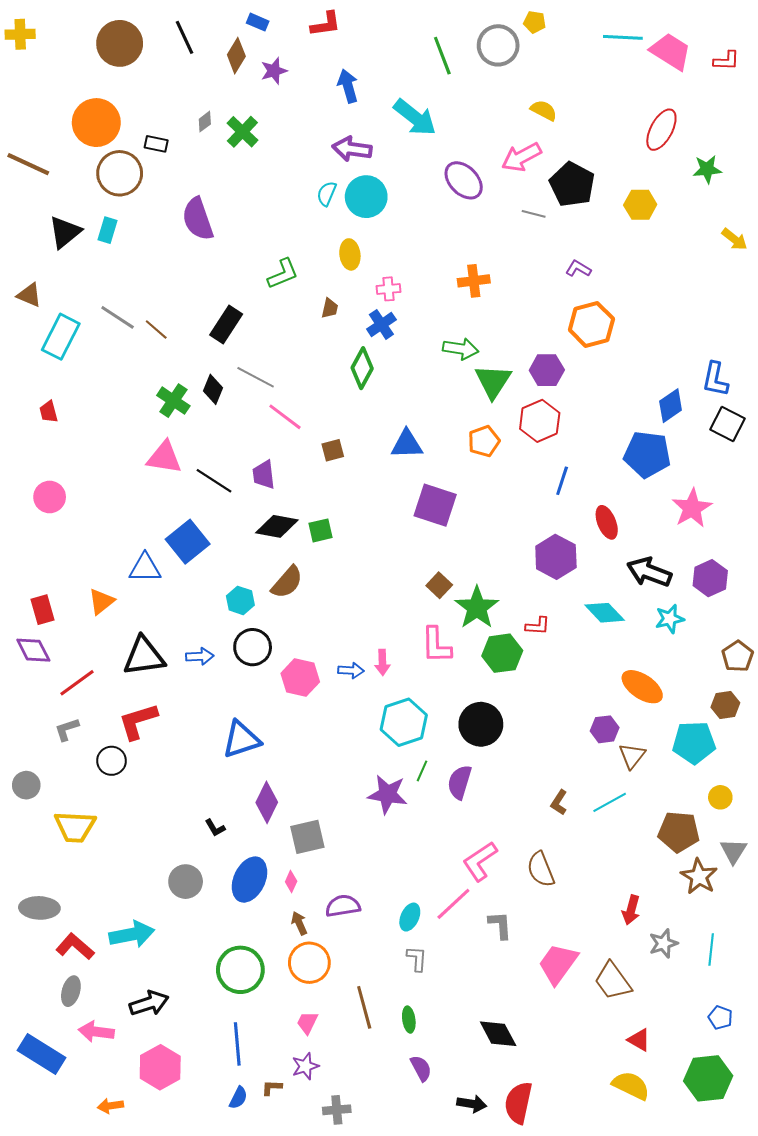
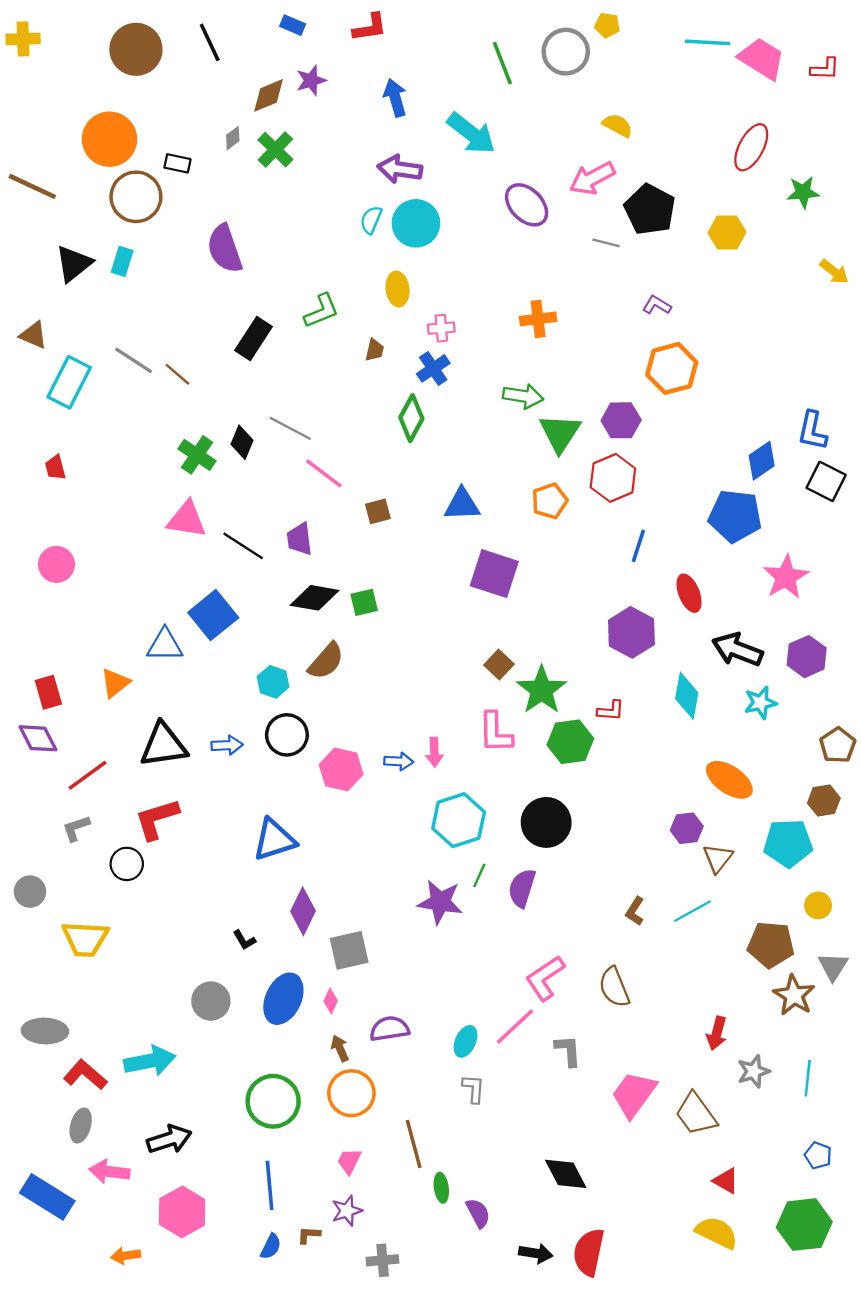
brown diamond: (236, 56) -> (268, 95), moved, turned 36
black rectangle: (226, 324) -> (253, 339), moved
cyan diamond: (605, 613) -> (687, 696), turned 54
green ellipse: (409, 1020) -> (441, 1188), moved

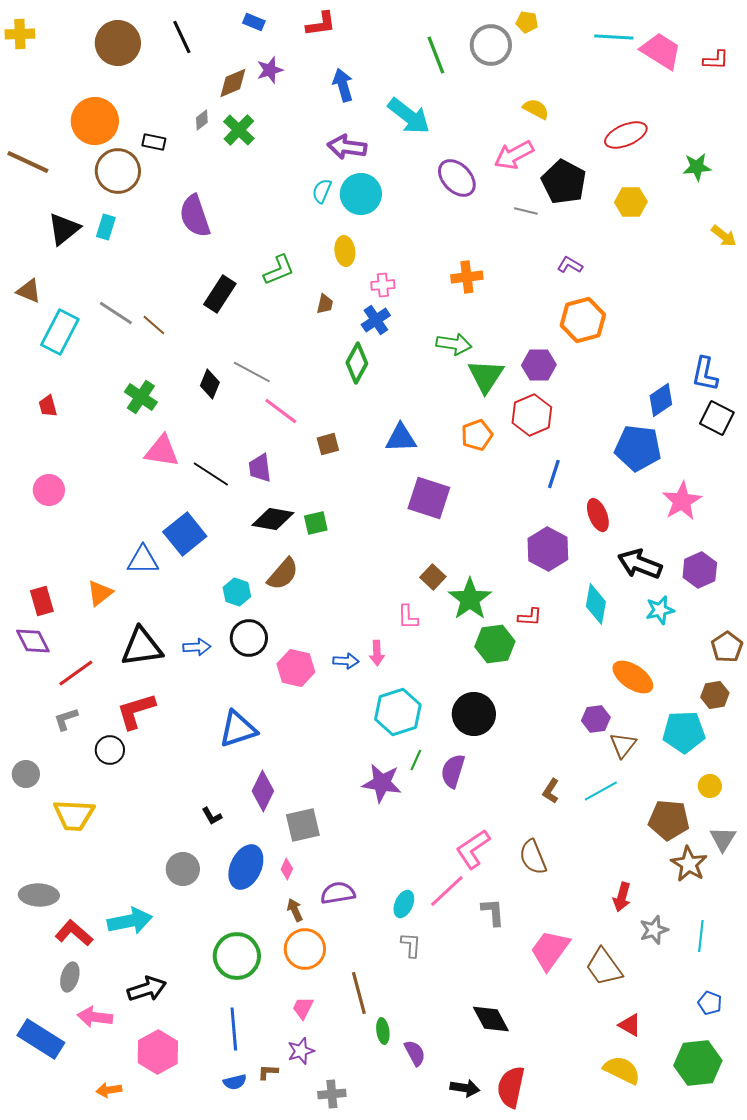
red ellipse: (751, 147) -> (626, 135), moved, turned 39
green cross: (197, 455) -> (141, 397), moved
pink L-shape: (495, 733) -> (408, 617), moved, size x0.7
blue semicircle: (271, 1246) -> (235, 1082), turned 50

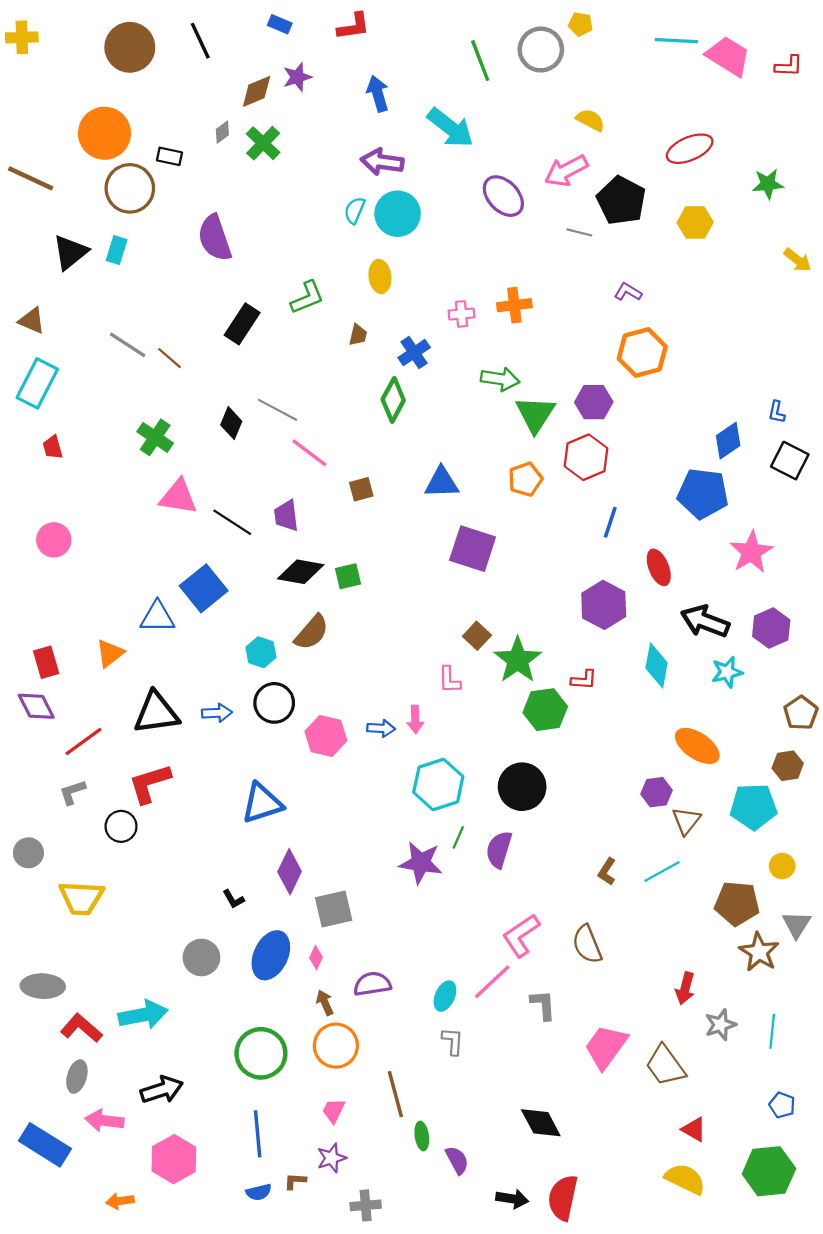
pink cross: (383, 285) -> (461, 314), moved
cyan rectangle: (60, 332) -> (37, 383), moved
blue L-shape: (705, 374) -> (777, 412), size x0.6

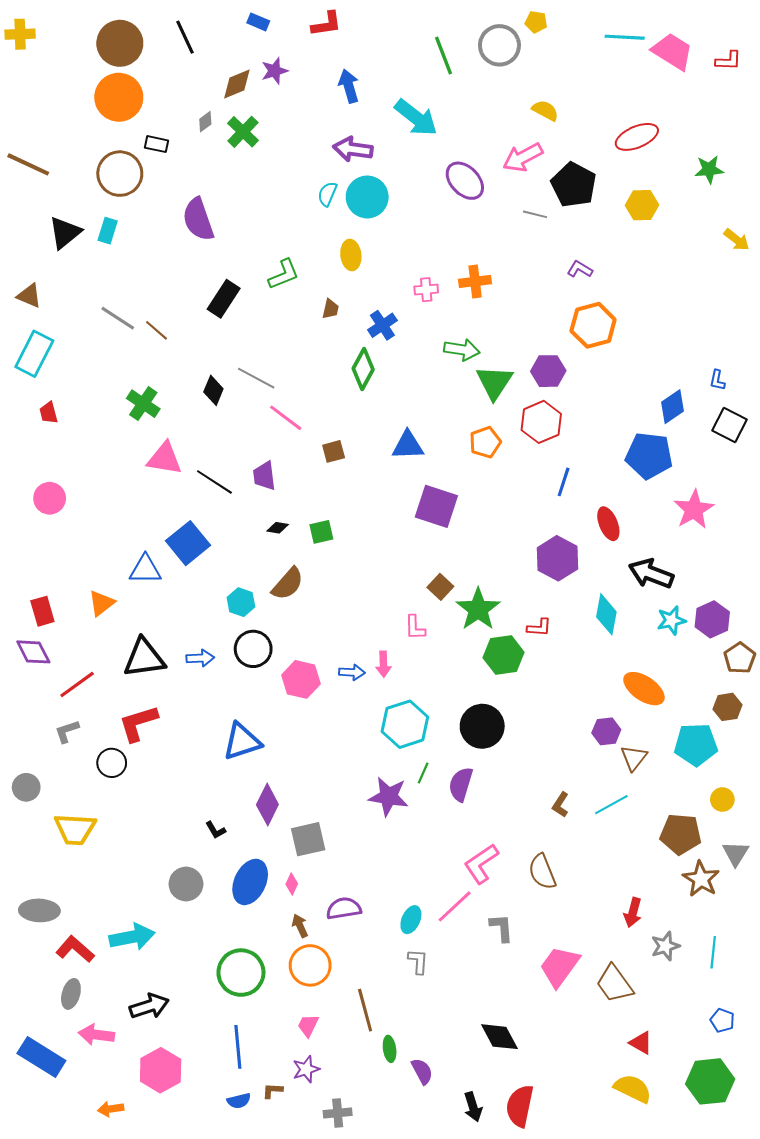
orange circle: (104, 133) -> (119, 97), moved
black diamond: (301, 572) -> (278, 528), size x0.5
purple hexagon: (771, 628) -> (712, 619), moved
black arrow: (512, 1199) -> (473, 1107), turned 64

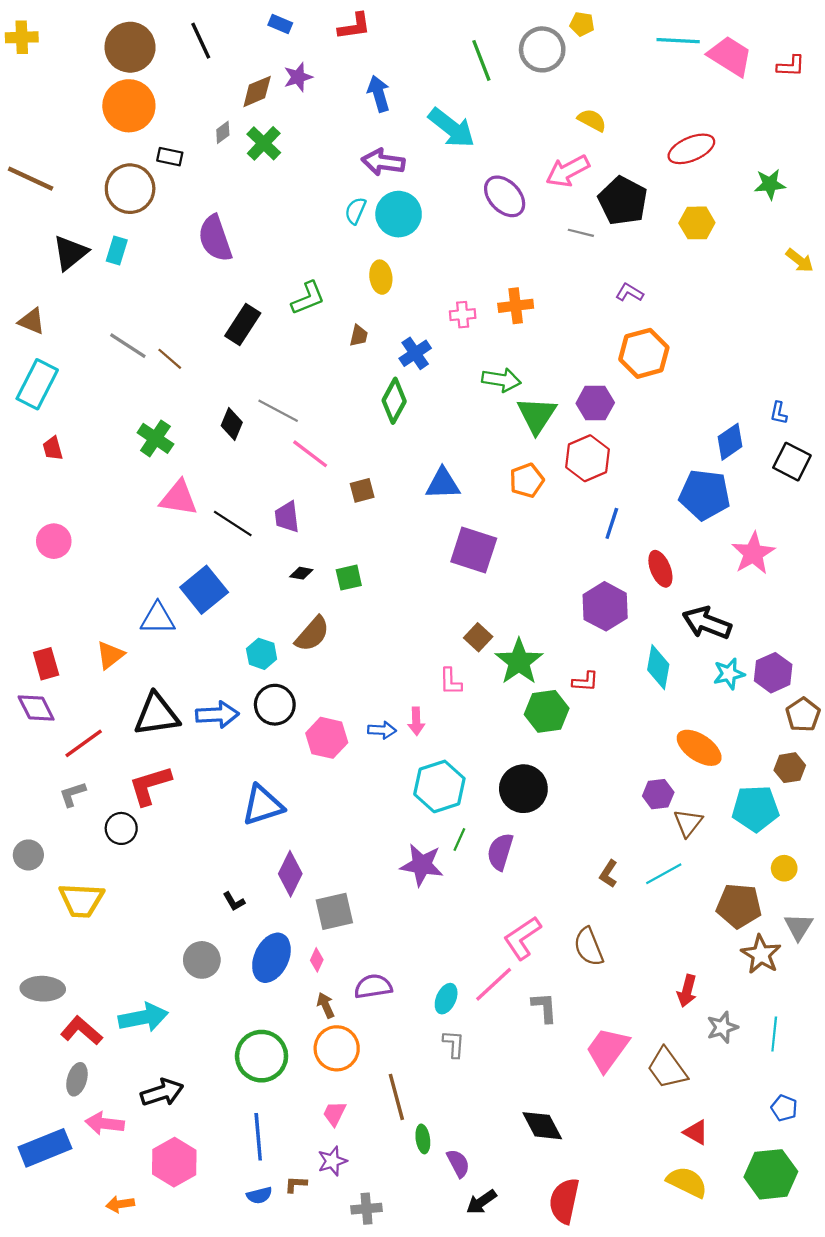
blue arrow: (200, 658) -> (217, 715), size x1.4
blue rectangle: (41, 1057) -> (45, 1148), turned -54
black arrow: (473, 1107) -> (481, 1202), moved, turned 72

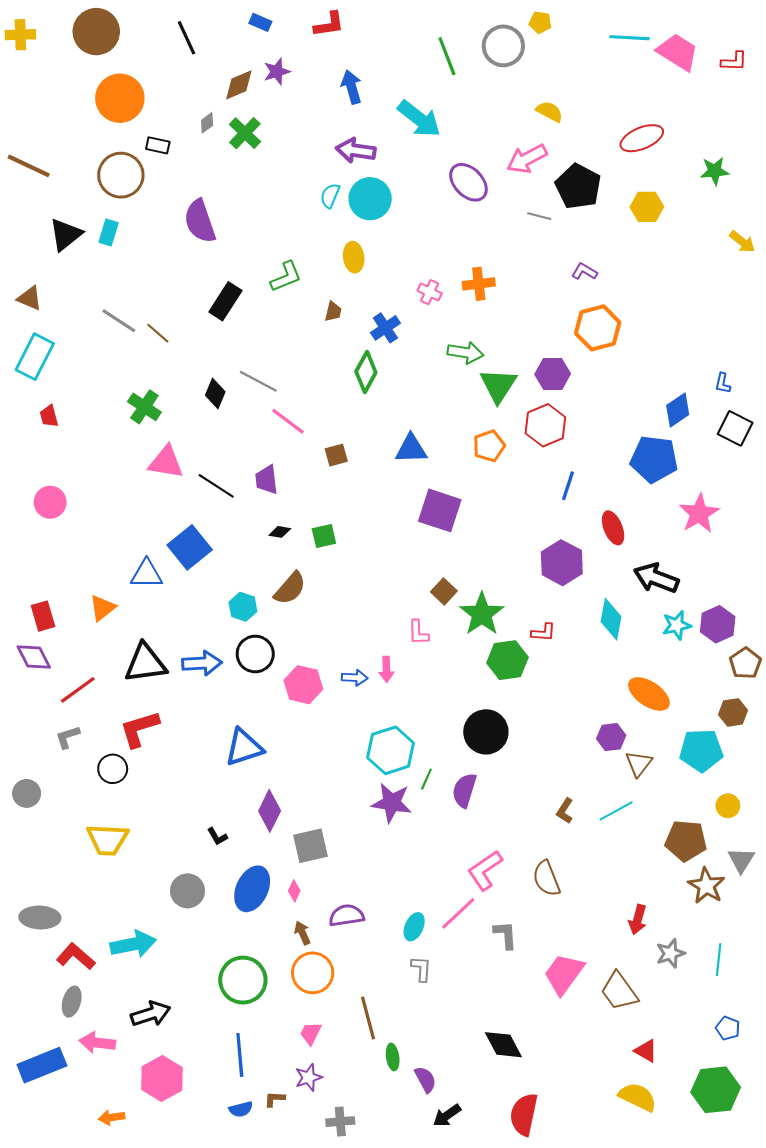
brown circle: (130, 47) -> (96, 32), moved
pink cross: (463, 315) -> (430, 292), turned 30
cyan hexagon: (439, 786) -> (391, 750), moved
yellow trapezoid: (81, 900) -> (108, 840), moved

